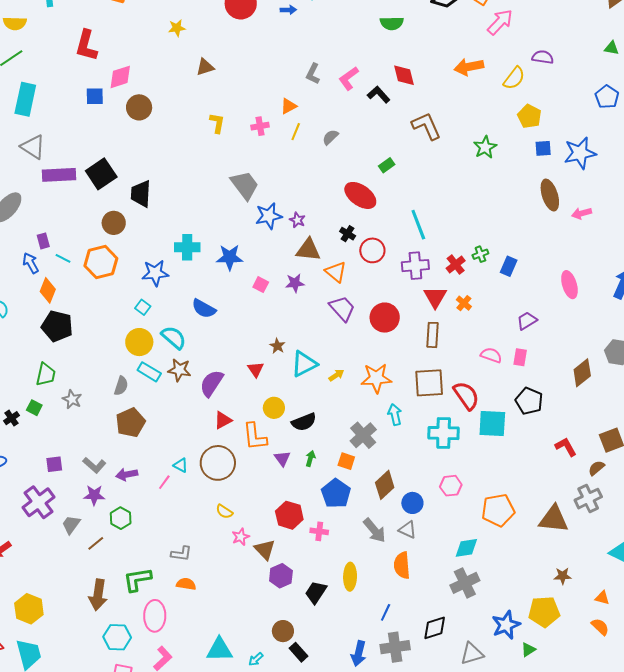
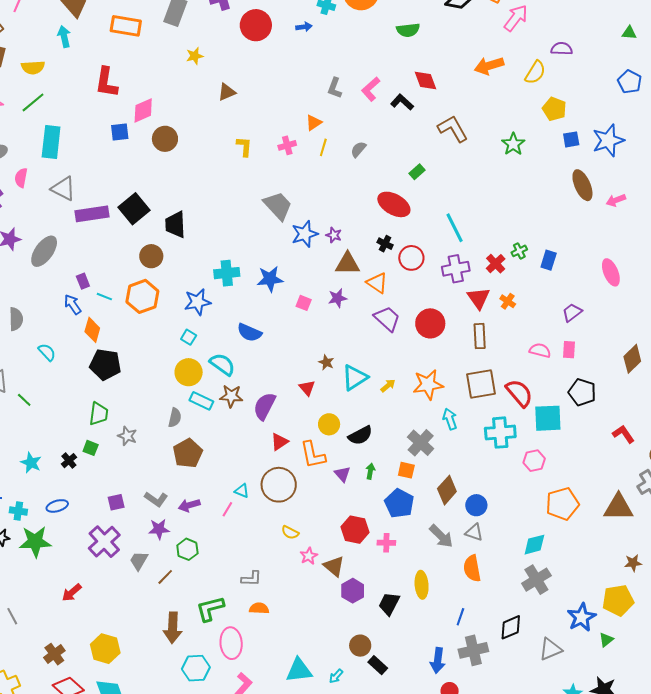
pink hexagon: (451, 486) -> (534, 461), moved

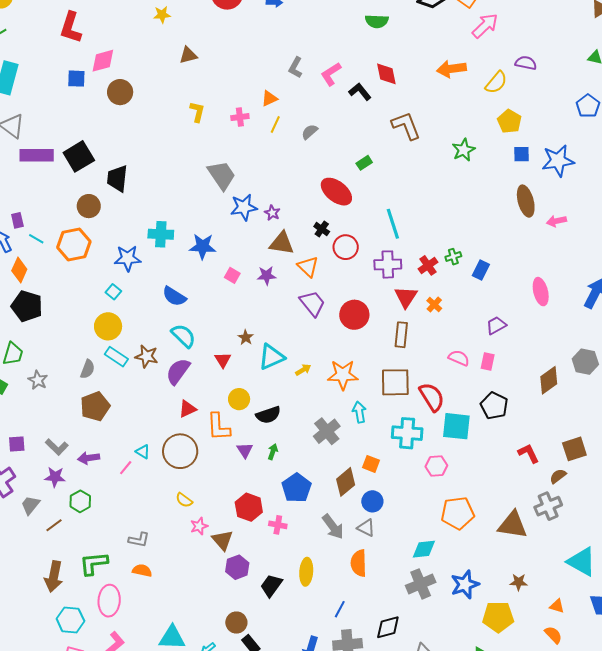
cyan semicircle: (222, 364) -> (183, 336), moved
orange square: (406, 470) -> (371, 464), moved
blue star: (582, 617) -> (465, 584), moved

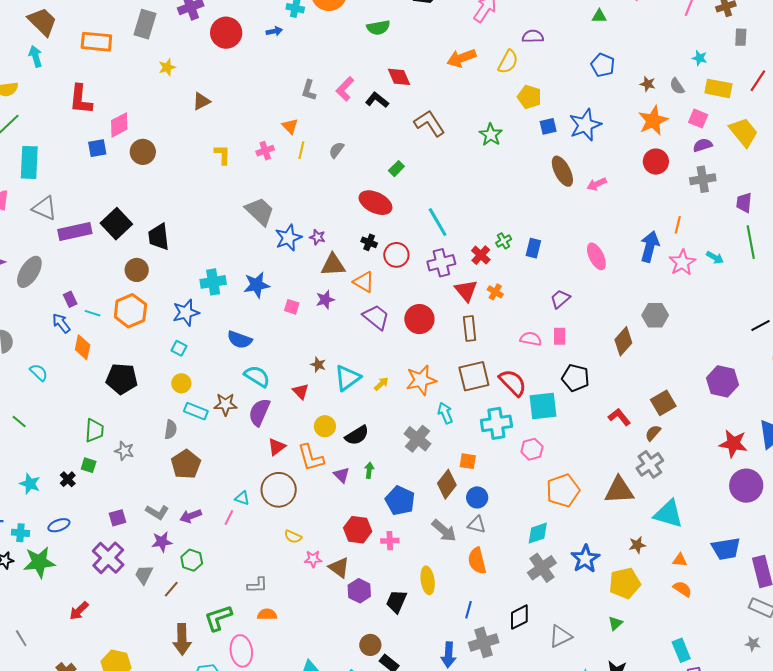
orange triangle: (269, 99) -> (290, 126), turned -36
black pentagon: (27, 306) -> (122, 379), moved
yellow circle: (108, 326) -> (181, 383), size x0.7
pink star: (199, 526) -> (313, 559), turned 30
cyan triangle: (582, 562) -> (668, 514), moved

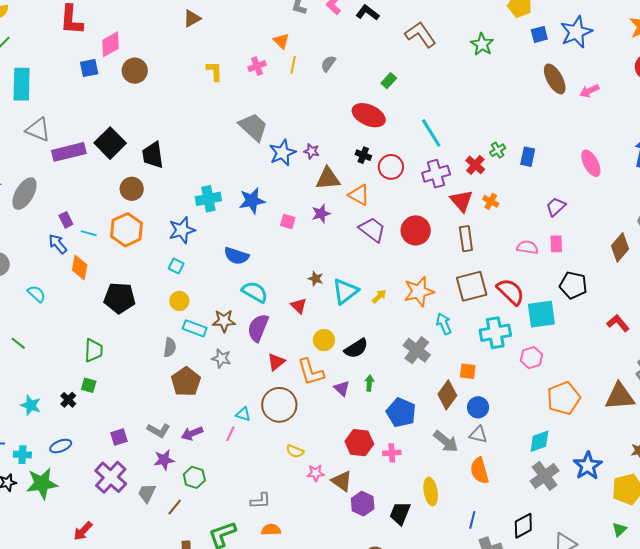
gray star: (124, 451) -> (221, 358), moved

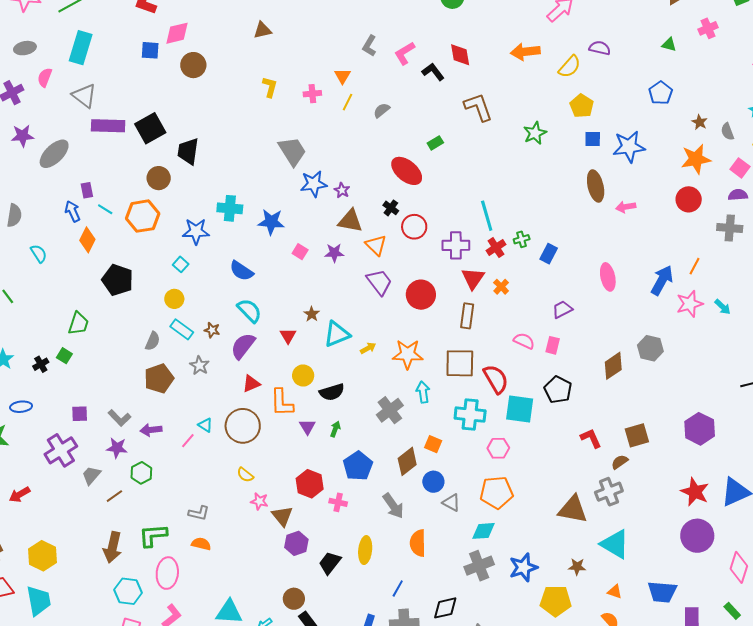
cyan line: (431, 133) -> (487, 216), moved
brown star: (224, 321) -> (212, 330), size x0.7
orange pentagon: (564, 398) -> (497, 492), moved
gray triangle: (478, 434) -> (451, 503), moved

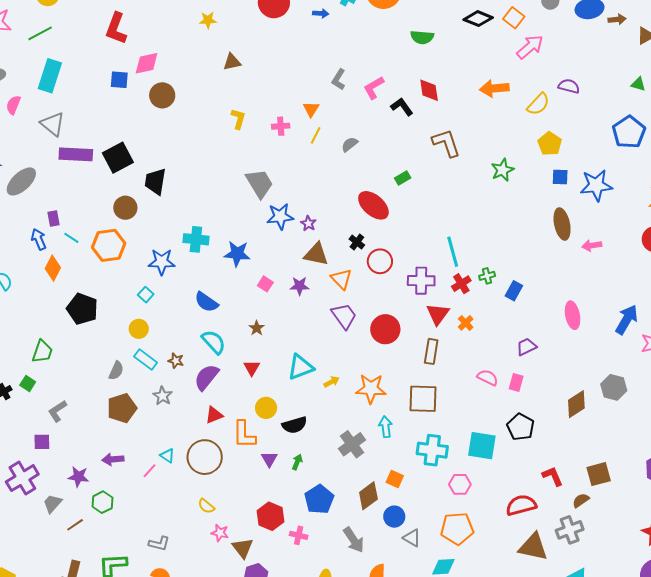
blue pentagon: (661, 93) -> (629, 132), size x1.4
brown star: (312, 314) -> (257, 328), moved
red semicircle: (496, 379) -> (521, 505), moved, turned -76
gray L-shape: (119, 418) -> (57, 411), moved, turned 100

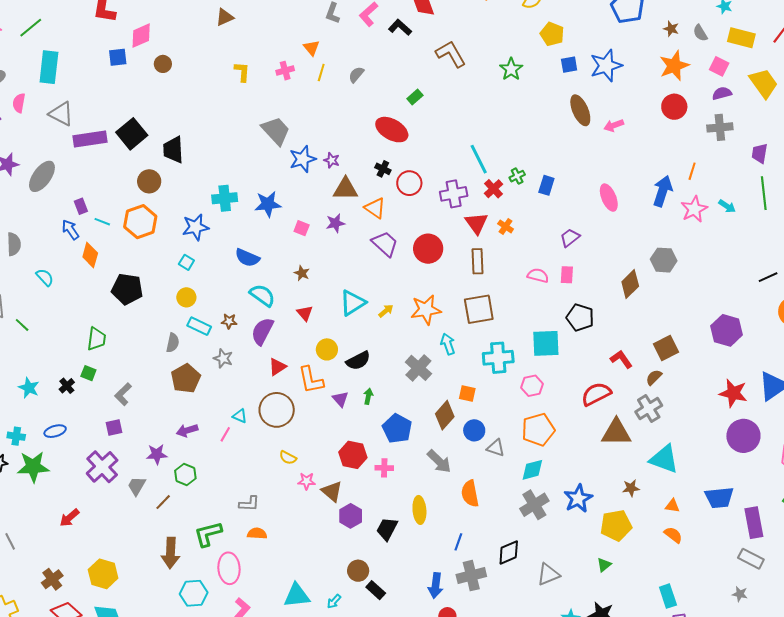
brown circle: (162, 95) -> (163, 64), size x0.7

